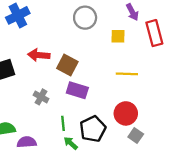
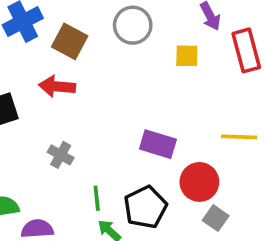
brown square: (67, 65) -> (70, 41), moved
yellow line: (127, 74) -> (239, 137), moved
purple rectangle: (77, 90) -> (158, 144), moved

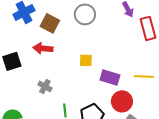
yellow square: (187, 56) -> (86, 60), moved
purple rectangle: (158, 144) -> (110, 77), moved

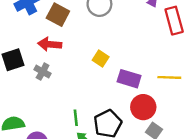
yellow square: (86, 60) -> (101, 59), turned 32
gray cross: (45, 86) -> (43, 72), moved

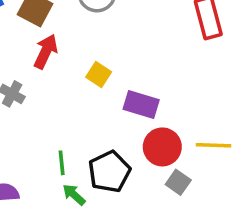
red arrow: (50, 44) -> (46, 52), moved, turned 110
yellow line: (169, 77) -> (214, 145), moved

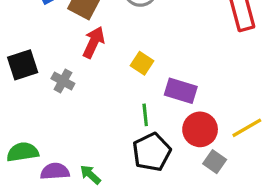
yellow line: (214, 145) -> (247, 128), turned -32
green line: (62, 163) -> (145, 115), moved
green arrow: (74, 195) -> (90, 175), moved

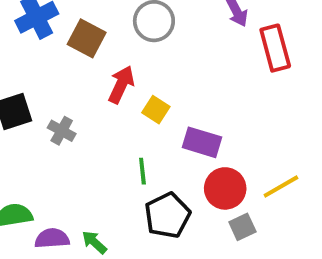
red arrow: (94, 42) -> (121, 85), moved
green line: (145, 115) -> (142, 171), moved
gray square: (215, 162) -> (242, 227), turned 30

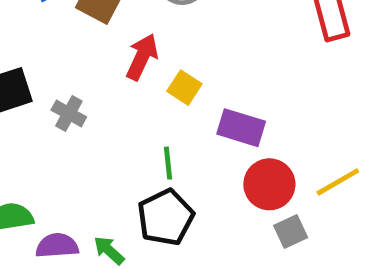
black pentagon: (167, 215) -> (166, 217), moved

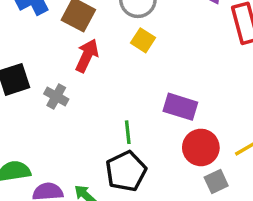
red arrow: (142, 57) -> (87, 56), moved
yellow square: (184, 88) -> (143, 40), moved

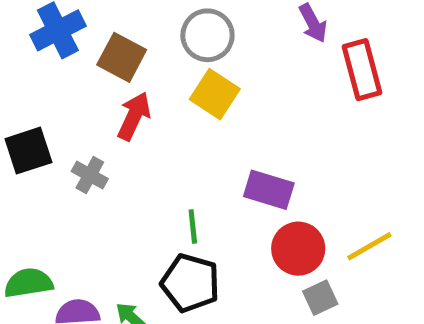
yellow square: (143, 40) -> (215, 94), size x1.4
black pentagon: (126, 171) -> (190, 283), turned -30

